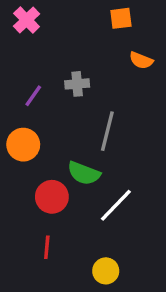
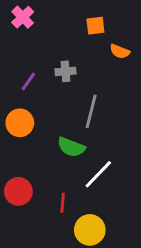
orange square: (121, 18) -> (95, 26), moved
red circle: (52, 197) -> (18, 191), moved
red line: (47, 247) -> (63, 203), moved
yellow circle: (106, 271) -> (90, 230), size x1.4

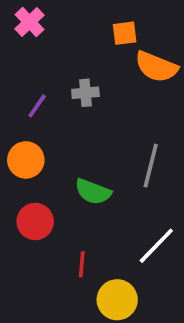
orange semicircle: (120, 51) -> (156, 67), size x1.6
gray line: (91, 111) -> (151, 166), moved
white line: (98, 174) -> (156, 246), moved
red circle: (18, 191) -> (35, 221), moved

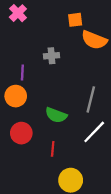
purple line: (37, 106) -> (22, 73), moved, turned -32
white line: (156, 246) -> (94, 132), moved
red line: (82, 264) -> (53, 149), moved

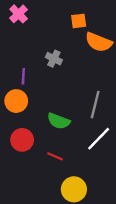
gray cross: (52, 56) -> (54, 59), turned 32
red line: (53, 149) -> (55, 156), turned -72

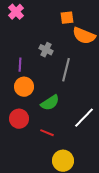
orange circle: (16, 101) -> (24, 87), moved
gray line: (95, 105) -> (66, 70), moved
green semicircle: (59, 121) -> (50, 103), turned -54

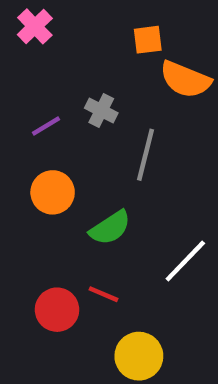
purple line: (20, 65) -> (46, 126), moved, turned 56
red circle: (19, 119) -> (57, 310), moved

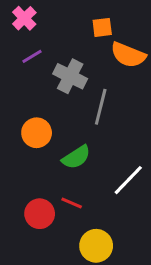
gray cross: (101, 110) -> (70, 76), size x1.5
purple line: (46, 126) -> (32, 56), moved

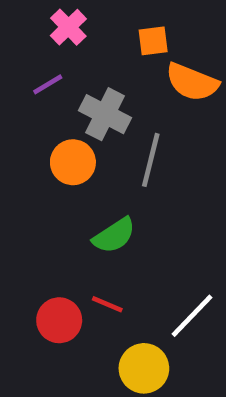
pink cross: (24, 18) -> (68, 27), moved
orange circle: (37, 133) -> (73, 162), moved
white line: (128, 180) -> (192, 316), moved

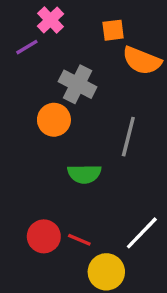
purple line: (48, 84) -> (27, 47), moved
gray line: (151, 160) -> (128, 137), moved
green semicircle: (114, 236) -> (84, 174), turned 32
red line: (107, 304) -> (79, 240), moved

